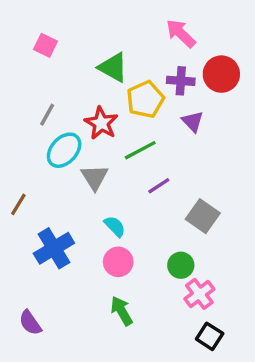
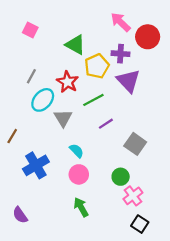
red circle: (221, 74) -> (148, 37), moved
purple triangle: (193, 121) -> (128, 81), size x1.6

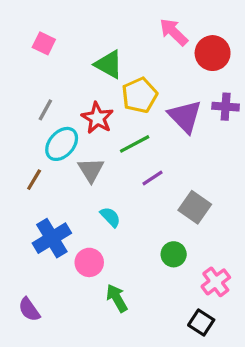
purple cross: (121, 54) -> (226, 107), moved
brown line: (12, 136) -> (34, 180), moved
pink circle: (79, 174) -> (89, 262), moved
pink cross: (133, 196) -> (216, 282), moved

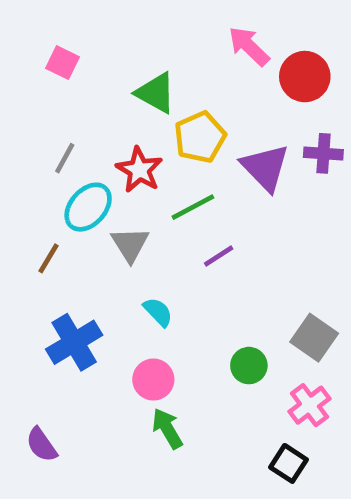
gray square: (195, 207) -> (314, 338), moved
pink circle: (89, 262) -> (153, 380), moved

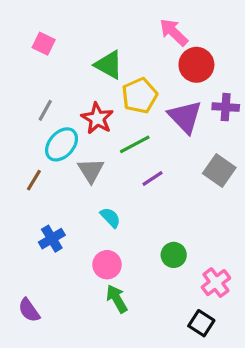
red circle: (305, 77) -> (196, 65), moved
gray square: (314, 338) -> (219, 170), moved
blue cross: (74, 342) -> (52, 239), size x0.7

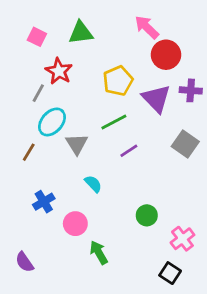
green triangle: (109, 65) -> (81, 33), moved, turned -36
red star: (97, 118) -> (59, 71), moved
pink circle: (107, 265) -> (75, 224), moved

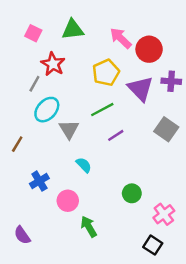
pink arrow: (147, 27) -> (121, 38), moved
brown line: (29, 152) -> (17, 144), moved

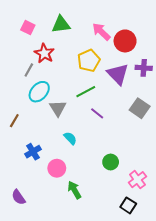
purple line: (116, 135) -> (97, 113), turned 72

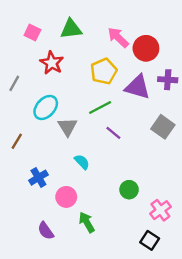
gray line: (29, 70) -> (14, 83), moved
purple triangle: (118, 74) -> (138, 87), turned -30
purple semicircle: (19, 197) -> (46, 231), moved

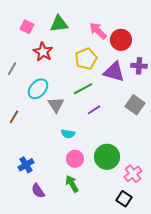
purple line: (113, 133) -> (94, 110), turned -72
cyan semicircle: (82, 162) -> (68, 134), turned 144
blue cross: (38, 178) -> (26, 165), moved
green circle: (129, 190) -> (107, 157), size x1.6
pink circle: (66, 197) -> (75, 159), moved

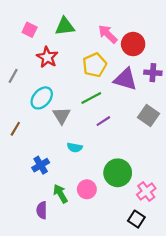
pink circle: (75, 159) -> (87, 189), moved
blue cross: (26, 165) -> (41, 165), moved
green arrow: (72, 184) -> (60, 194), moved
purple semicircle: (38, 191) -> (42, 210), turned 35

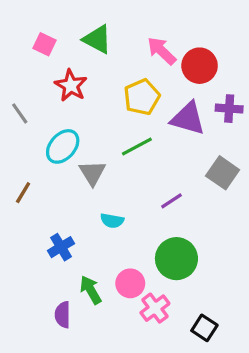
green triangle: (65, 26) -> (97, 39), turned 35
gray line: (13, 76) -> (20, 113), turned -64
purple line: (103, 121) -> (171, 201), moved
pink cross: (146, 192) -> (155, 308), moved

